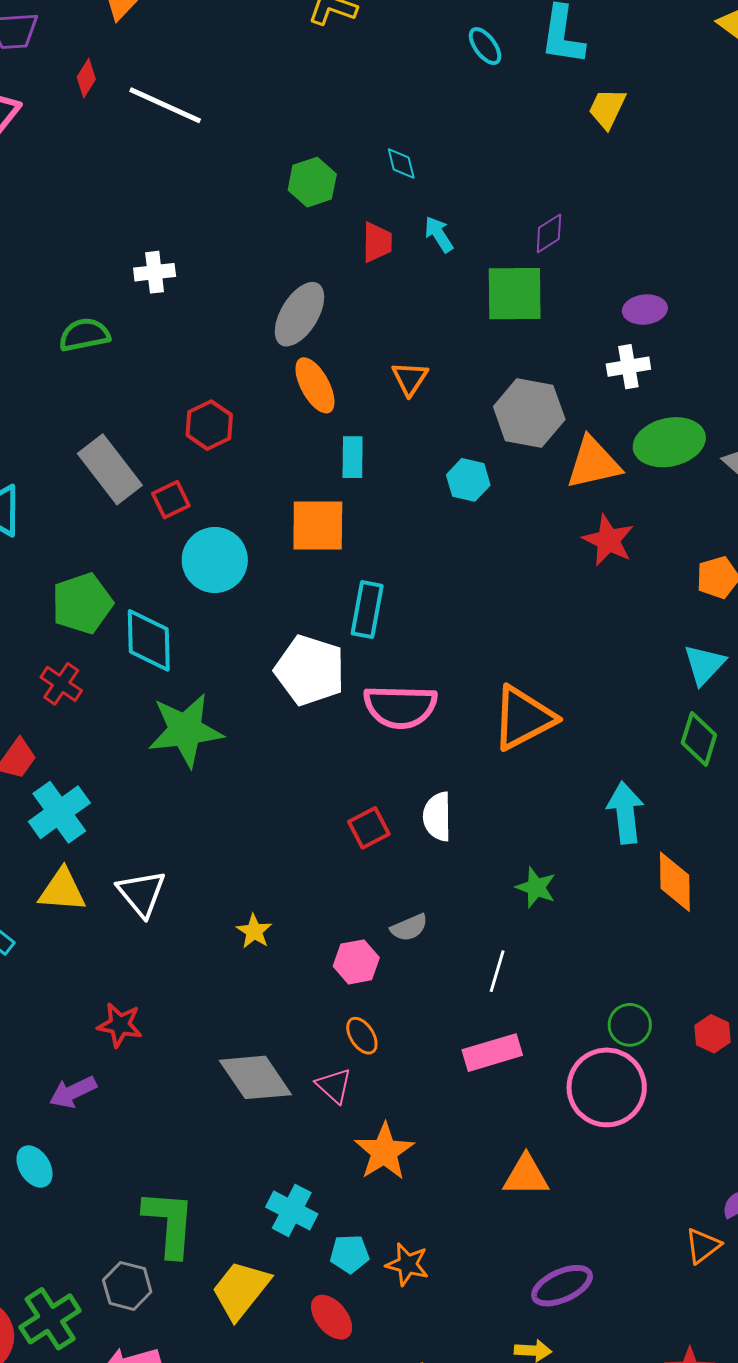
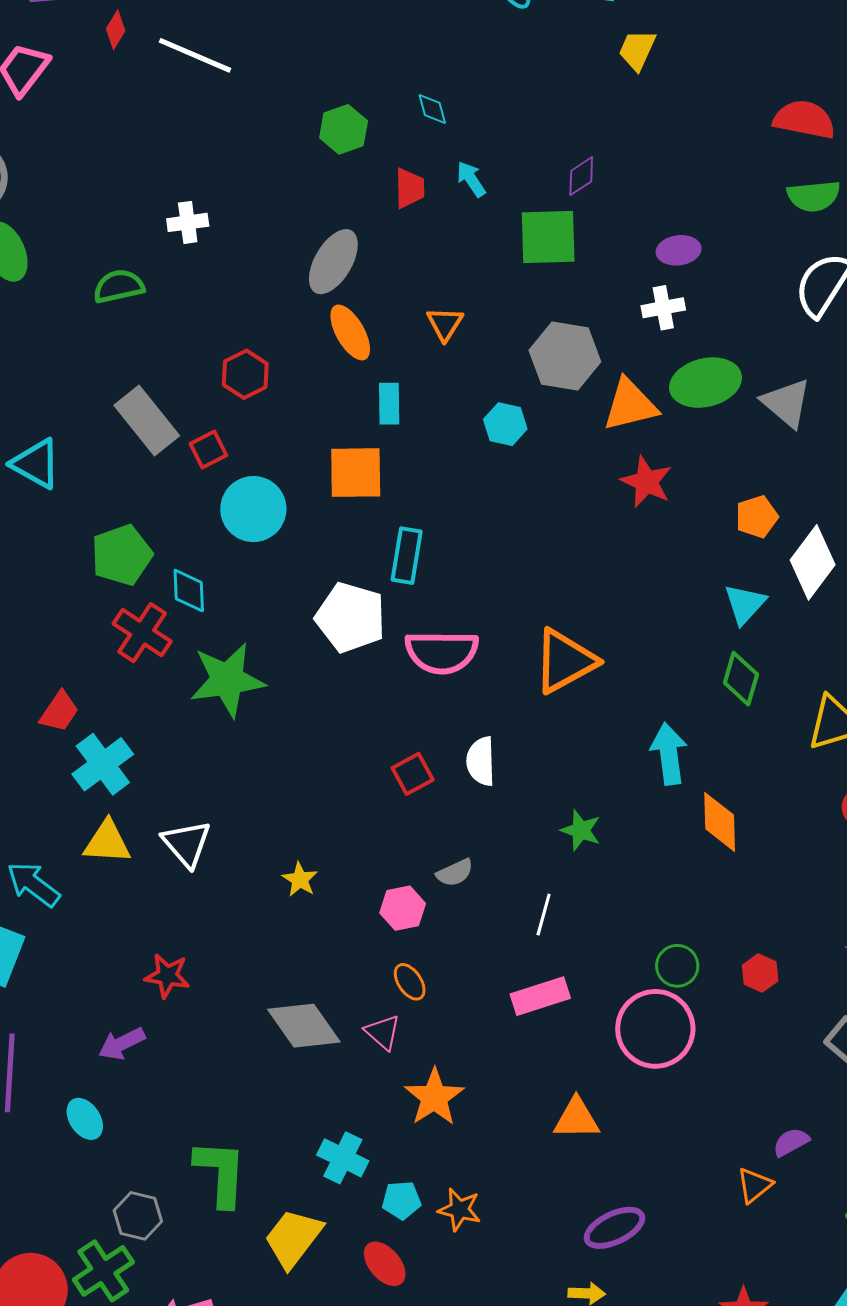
cyan diamond: (149, 640) -> (189, 591), size x0.7
red cross: (61, 684) -> (142, 633), moved, size x1.4
gray hexagon: (127, 1286) -> (138, 1216), moved

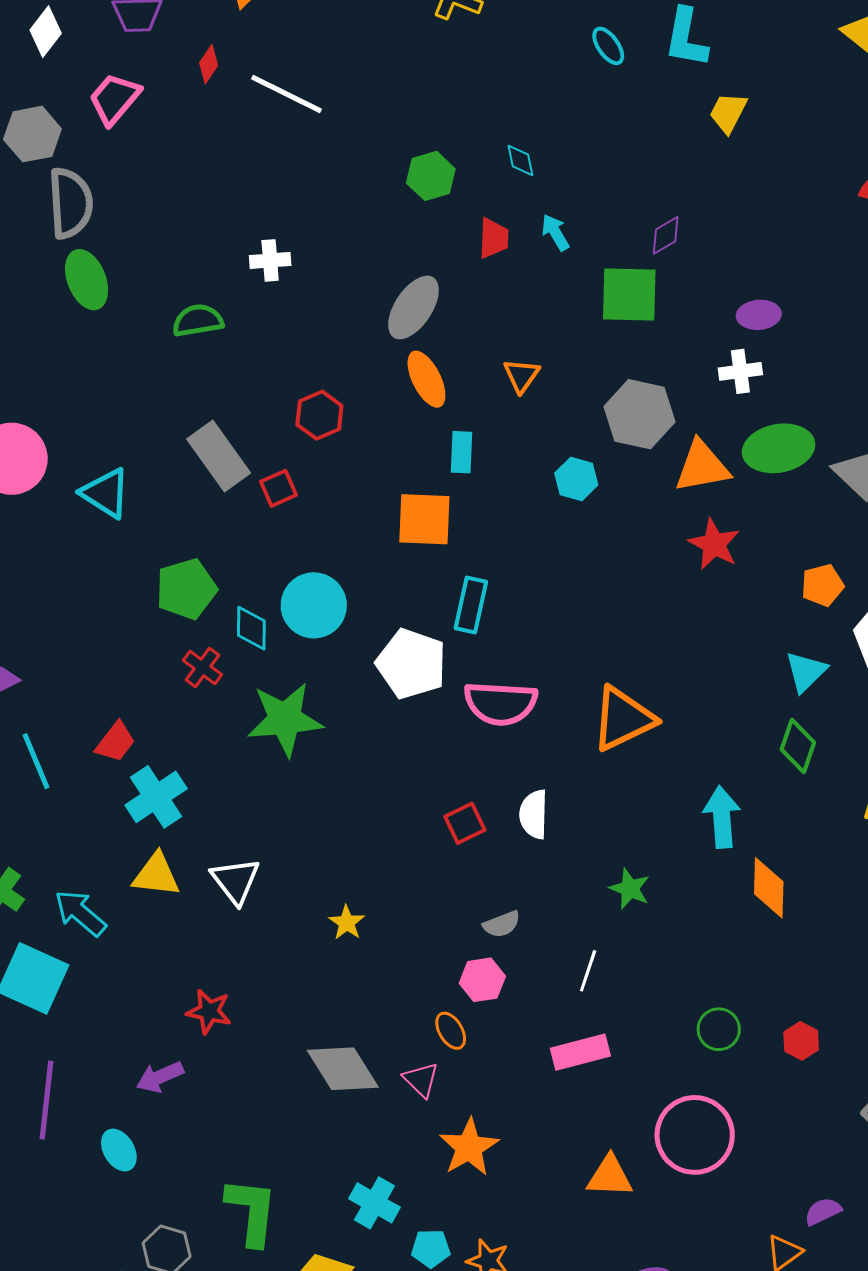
cyan circle: (253, 509) -> (314, 605), moved
red cross: (142, 633) -> (202, 668), size x0.7
pink hexagon: (403, 908) -> (482, 980), moved
pink circle: (655, 1029) -> (695, 1135), moved

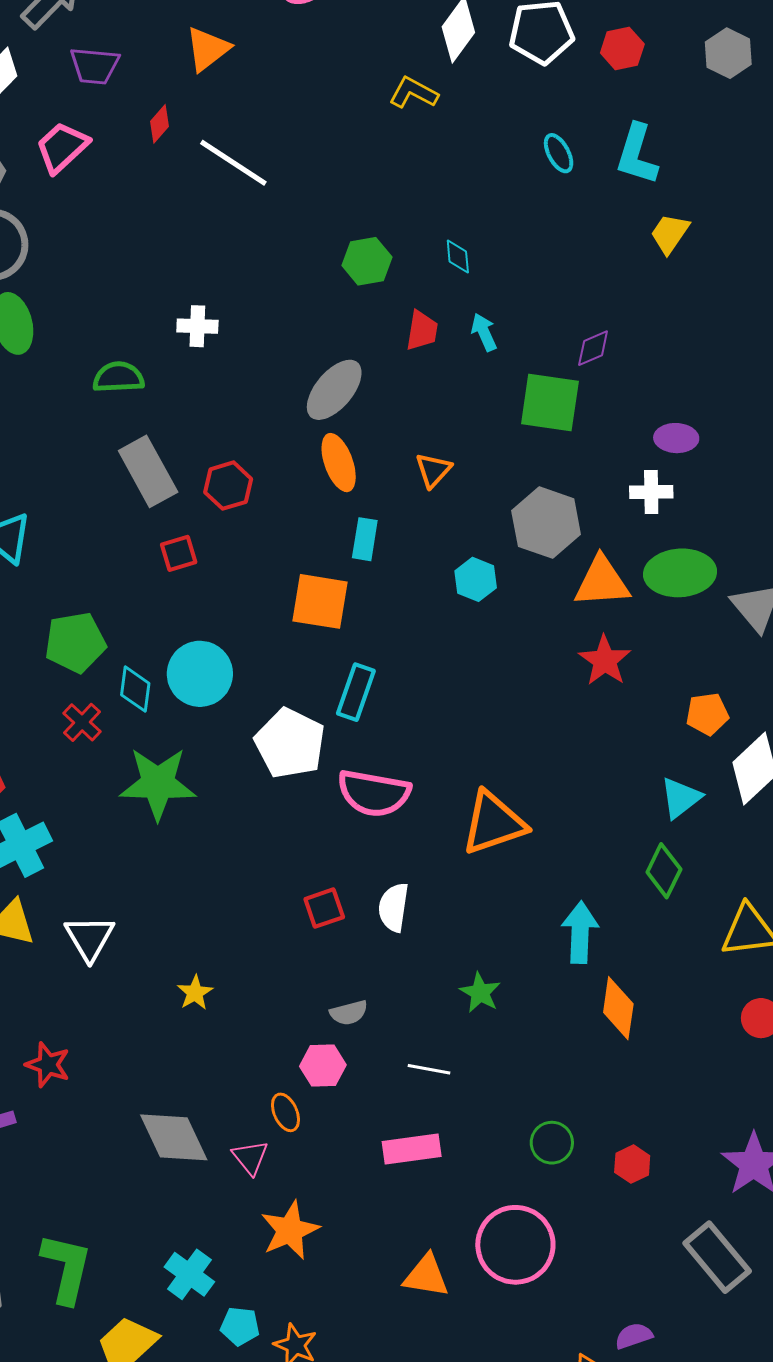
gray rectangle: (219, 456) -> (148, 471), moved
white line: (588, 971) -> (429, 1069), turned 75

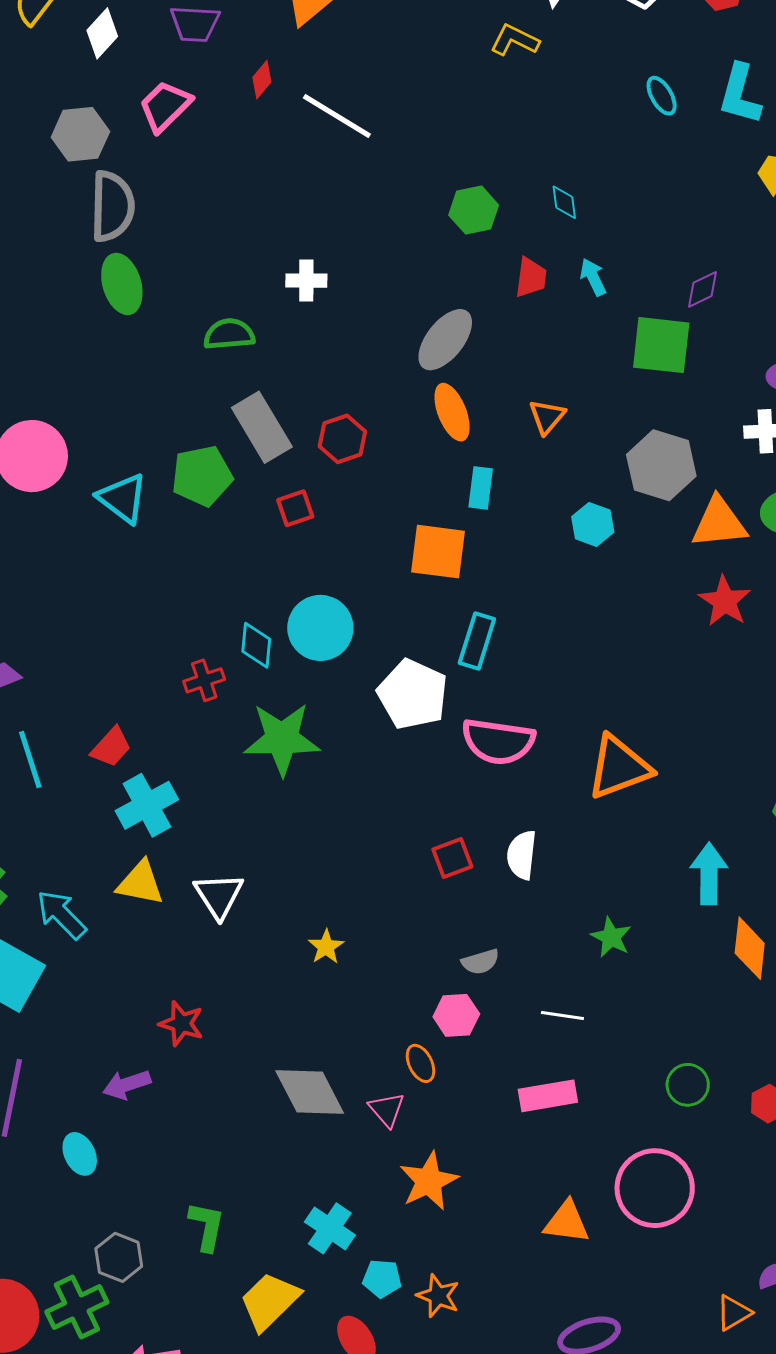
green pentagon: (75, 642) -> (202, 476), moved
red cross: (82, 722) -> (204, 680), turned 30
green L-shape: (66, 1268) -> (207, 1226), size x0.7

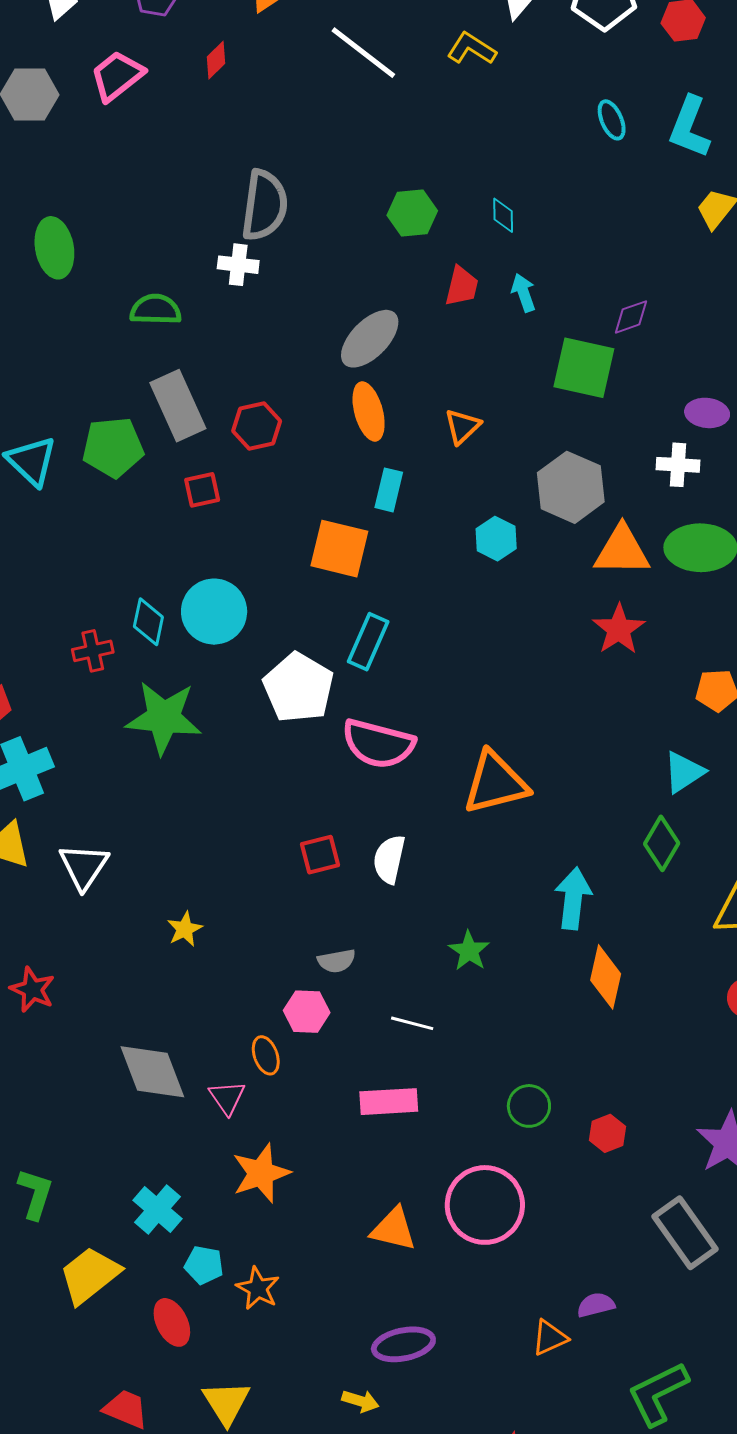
white line: (337, 116) -> (363, 53), moved
gray semicircle: (112, 206) -> (264, 205), moved

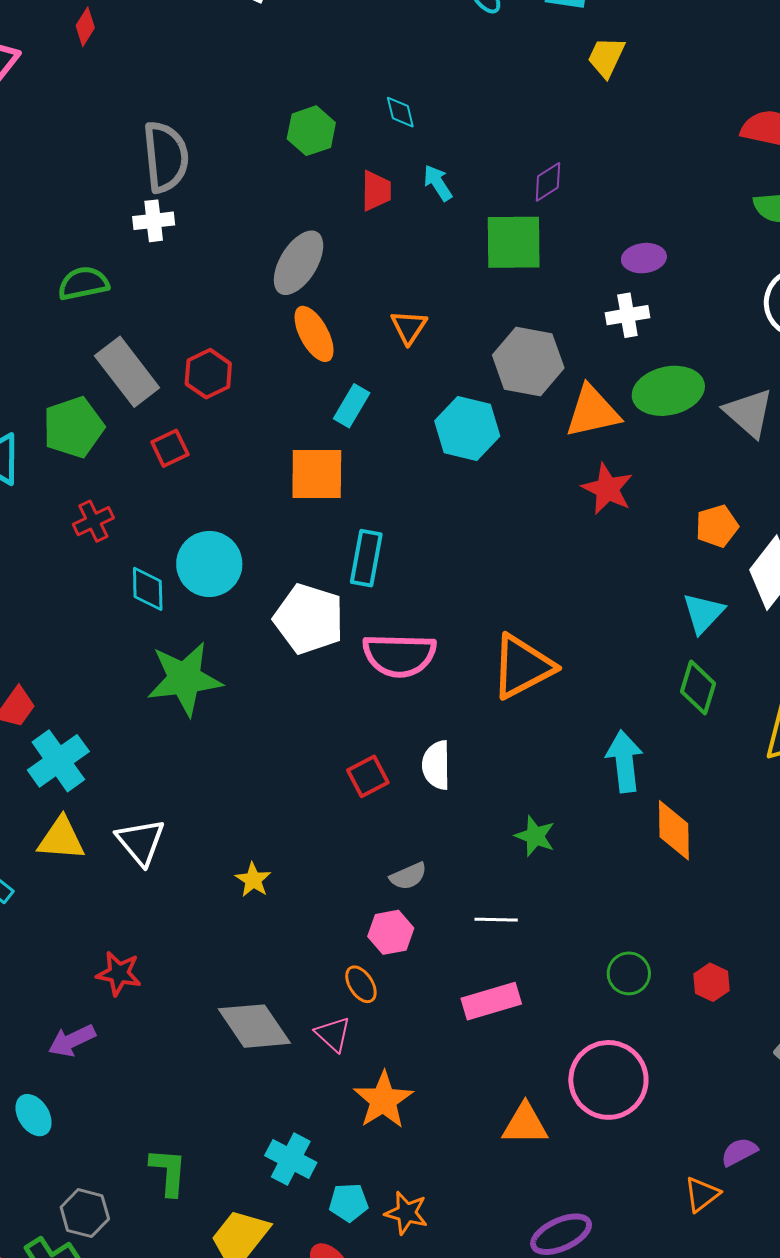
cyan rectangle: (389, 490) -> (352, 406), turned 30
cyan hexagon: (496, 539) -> (467, 429), size x1.5
red cross: (93, 651) -> (93, 521), moved

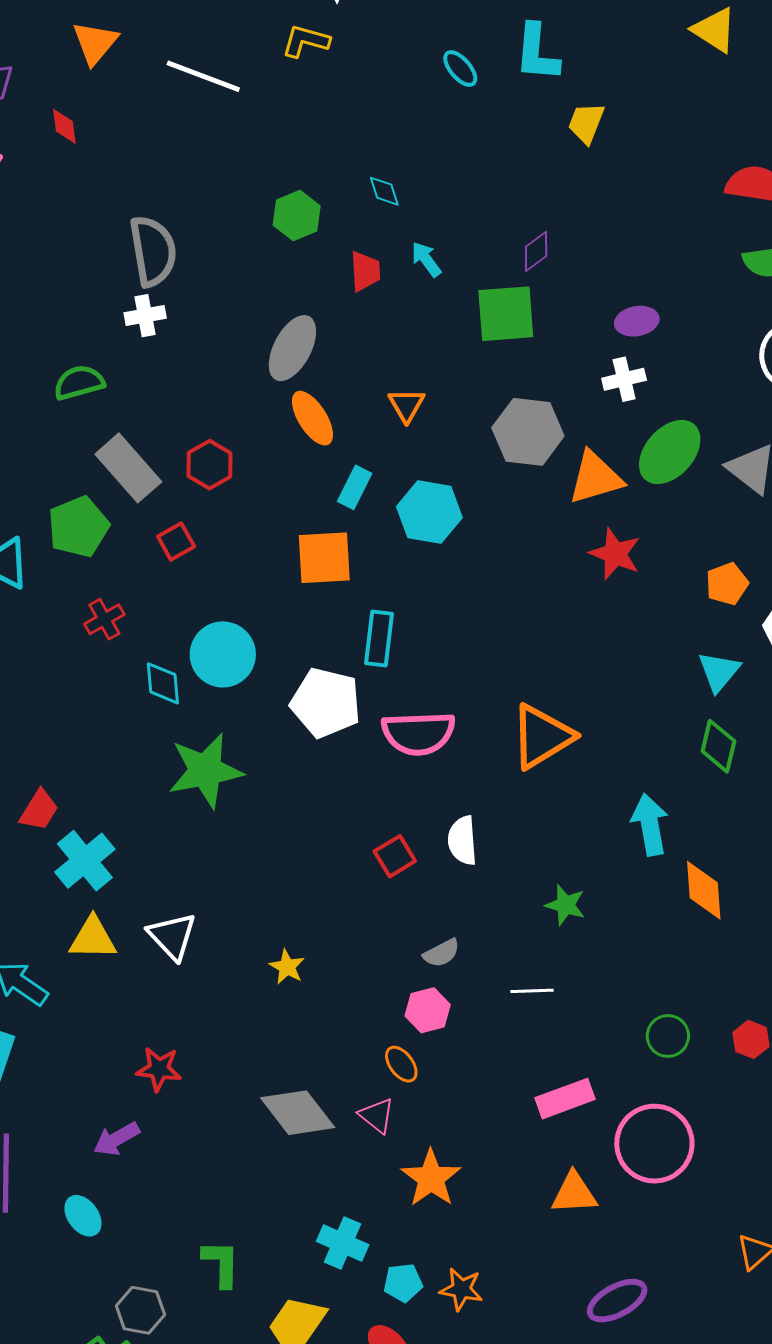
red diamond: (85, 27) -> (64, 126), turned -36
green ellipse: (668, 391) -> (670, 452), turned -32
cyan hexagon: (467, 429) -> (429, 512), moved
pink rectangle: (491, 1001) -> (565, 1099), moved

